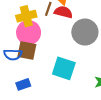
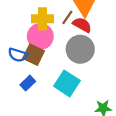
gray circle: (85, 32) -> (80, 49), moved
blue rectangle: (23, 84) -> (28, 83), moved, turned -40

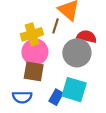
red semicircle: (82, 25) -> (87, 37), moved
blue semicircle: (18, 55) -> (22, 97), moved
blue rectangle: (28, 83) -> (56, 97), moved

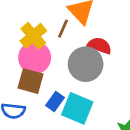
yellow cross: (32, 34) -> (33, 36), turned -30
blue rectangle: (56, 97) -> (55, 102), moved

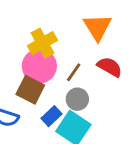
brown line: (63, 29) -> (74, 72), moved
gray circle: (86, 64) -> (77, 99), moved, size x0.6

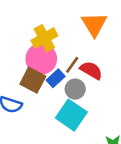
red semicircle: (110, 67) -> (91, 70), moved
blue rectangle: (52, 116) -> (56, 78), moved

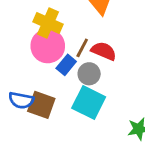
yellow cross: (44, 38) -> (48, 23), turned -30
brown square: (33, 80) -> (41, 105), moved

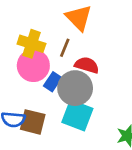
brown line: (82, 48) -> (65, 48), moved
gray circle: (89, 74) -> (75, 88), size x1.6

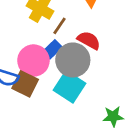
brown line: (65, 48) -> (59, 26), moved
pink circle: (33, 66) -> (33, 61), moved

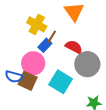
blue rectangle: (52, 49) -> (45, 45), moved
gray circle: (73, 60) -> (87, 64), moved

